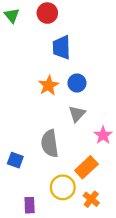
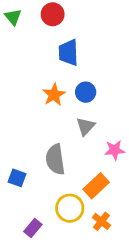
pink star: (103, 135) -> (115, 150), turned 30
purple rectangle: (30, 205) -> (33, 228), turned 42

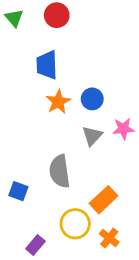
blue trapezoid: (68, 53) -> (47, 65), moved
pink star: (115, 150) -> (123, 129), moved

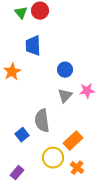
green triangle: (14, 18) -> (21, 13), moved
orange star: (58, 102) -> (12, 72), moved
blue square: (18, 191) -> (22, 135), moved, turned 32
purple rectangle: (35, 245) -> (17, 173), moved

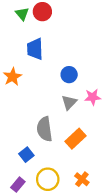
blue square: (22, 135) -> (26, 155), moved
orange rectangle: (73, 141) -> (75, 139), moved
yellow circle: (53, 158) -> (48, 179), moved

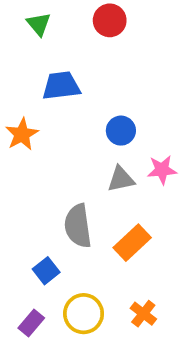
red circle: (42, 12) -> (110, 20), moved
blue trapezoid: (35, 49) -> (61, 86), turned 85
gray triangle: (69, 102) -> (121, 179), turned 35

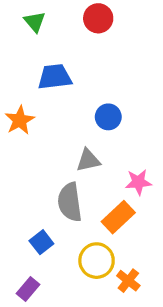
pink star: (162, 170) -> (138, 182), moved
gray triangle: (121, 179) -> (88, 160), moved
yellow circle: (84, 314) -> (97, 261), moved

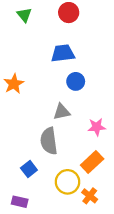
blue trapezoid: (55, 77) -> (63, 53), moved
orange rectangle: (118, 217) -> (92, 162), moved
purple rectangle: (28, 289) -> (20, 202), turned 63

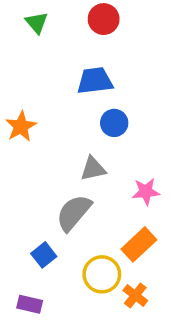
gray semicircle: (49, 141) -> (74, 213), turned 48

